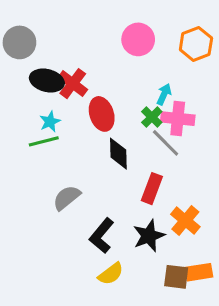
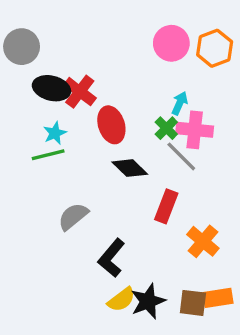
pink circle: (138, 39) -> (171, 43), moved
black diamond: (118, 154) -> (130, 168), turned -44
black star: (149, 236) -> (148, 301), moved

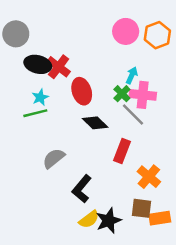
brown square: (193, 303) -> (141, 208), moved

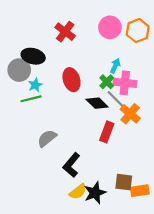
gray circle: (16, 34) -> (19, 70), moved
red cross: (59, 67) -> (65, 32), moved
black diamond: (95, 123) -> (97, 103), moved
orange cross: (149, 177) -> (130, 114), moved

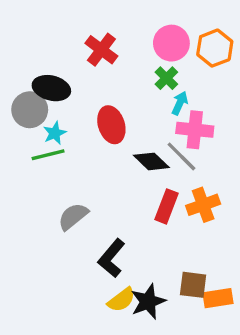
green cross: (107, 82) -> (166, 78), moved
orange cross: (130, 114) -> (203, 205), moved, turned 30

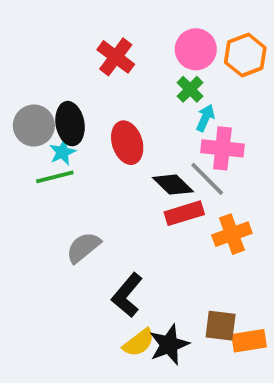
black ellipse: (51, 88) -> (70, 124), moved, turned 66
red rectangle: (166, 206) -> (184, 213), moved, turned 52

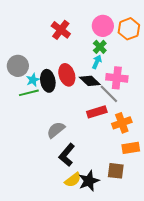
cyan arrow: (205, 118) -> (97, 62), moved
black ellipse: (70, 124) -> (48, 81), moved
black diamond: (173, 185) -> (90, 81), moved
gray semicircle: (83, 247) -> (56, 130), moved
orange rectangle: (249, 341) -> (131, 148), moved

